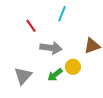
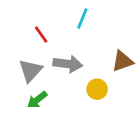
green arrow: (55, 75) -> (37, 100), moved
gray triangle: (23, 76) -> (30, 71), moved

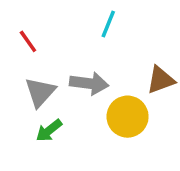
red line: (41, 35) -> (28, 41), moved
yellow circle: (97, 89) -> (128, 117), size x1.5

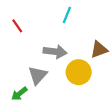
gray triangle: (40, 92) -> (38, 75), moved
green arrow: (49, 131) -> (19, 94), moved

